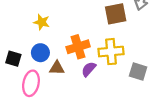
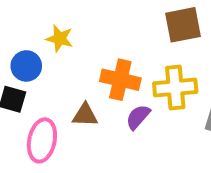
orange cross: (78, 47) -> (120, 80), turned 30
blue circle: (40, 53) -> (26, 66), moved

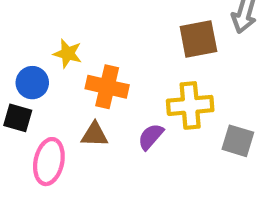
orange cross: (120, 80) -> (107, 87), moved

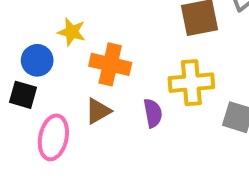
brown triangle: (95, 135) -> (98, 111), turned -32
purple semicircle: (151, 137) -> (153, 113), turned 128

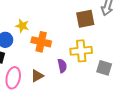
brown triangle: (98, 111) -> (37, 76), moved

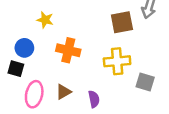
yellow star: (22, 26) -> (45, 20), moved
purple semicircle: (62, 66) -> (94, 99), moved

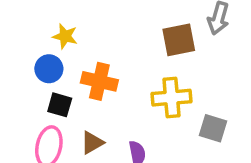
blue circle: (24, 48) -> (49, 69), moved
black square: (16, 69) -> (60, 105), moved

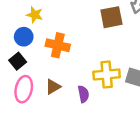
yellow cross: (171, 98) -> (107, 75), moved
black square: (60, 105) -> (18, 61), moved, turned 35

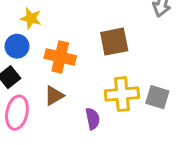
brown square: (111, 17) -> (114, 42), moved
brown triangle: (53, 87) -> (54, 96), moved

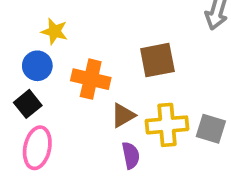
brown triangle: (54, 96) -> (123, 115), moved

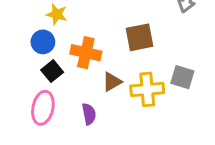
black square: (28, 104) -> (52, 71), moved
gray square: (211, 129) -> (182, 77), moved
purple semicircle: (131, 155) -> (89, 114), moved

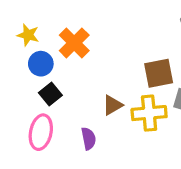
yellow star: (57, 14) -> (28, 35), moved
brown square: (139, 37) -> (159, 73), moved
orange cross: (86, 53) -> (74, 43), moved, turned 32

